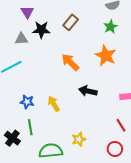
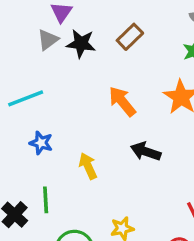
gray triangle: (21, 39) -> (48, 40), moved, turned -40
blue star: (27, 102) -> (41, 143), moved

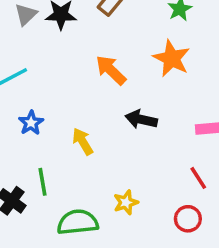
blue star: (41, 143) -> (31, 123), turned 30

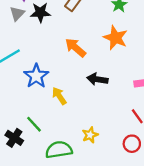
blue star: (31, 123) -> (36, 76), moved, size x1.5
green line: (43, 182) -> (34, 124), turned -30

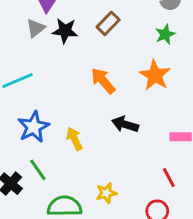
blue star: (36, 76) -> (33, 127), moved

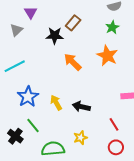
gray triangle: (36, 28) -> (16, 30), moved
black star: (65, 31) -> (55, 36), moved
black arrow: (125, 124) -> (81, 107), moved
red line: (169, 178) -> (114, 124), moved

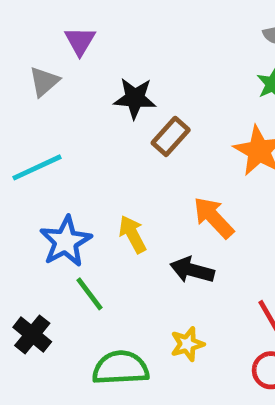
brown rectangle: (73, 23) -> (171, 136), moved
orange arrow: (73, 62) -> (214, 218), moved
yellow arrow: (56, 103) -> (132, 234), moved
green line: (33, 125) -> (90, 294), moved

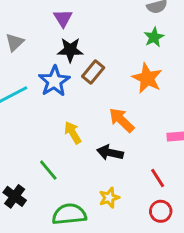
purple triangle: (80, 41) -> (63, 18), moved
blue star: (66, 241) -> (54, 81), moved

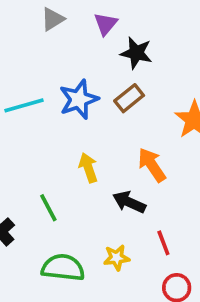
gray triangle: (15, 42) -> (53, 19), moved
black star: (70, 50) -> (136, 53), moved
red line: (158, 178) -> (163, 243), moved

